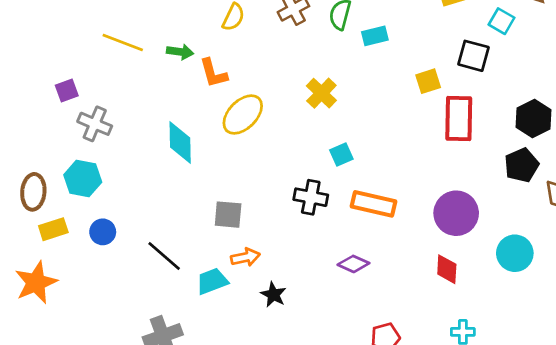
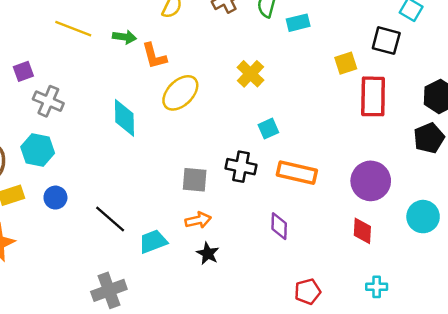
gray square: (228, 215) -> (195, 180), moved
orange arrow: (245, 257) -> (198, 220), moved
purple diamond: (353, 264) -> (279, 226), turned 68

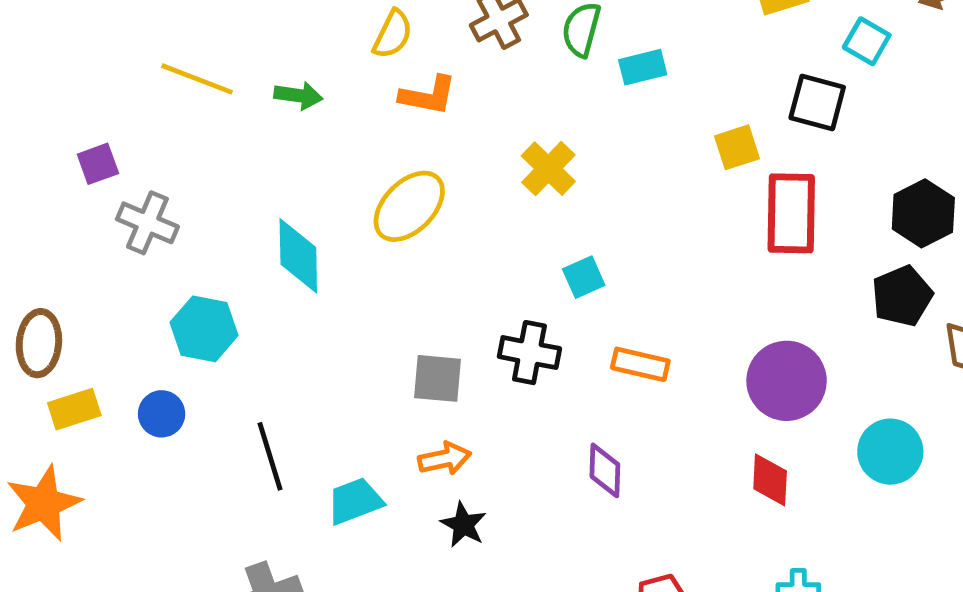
orange L-shape: (154, 56) -> (428, 95), moved, turned -64
cyan hexagon: (38, 150) -> (204, 329), moved
orange rectangle: (297, 173) -> (640, 364), size x0.7
black line: (110, 219) -> (270, 456), turned 32

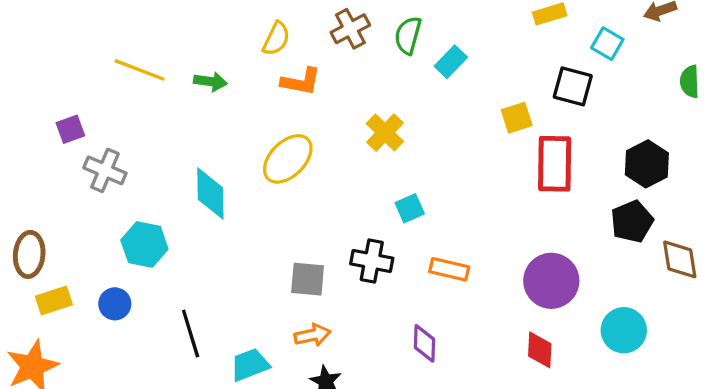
cyan rectangle: (643, 67) -> (451, 62), turned -32

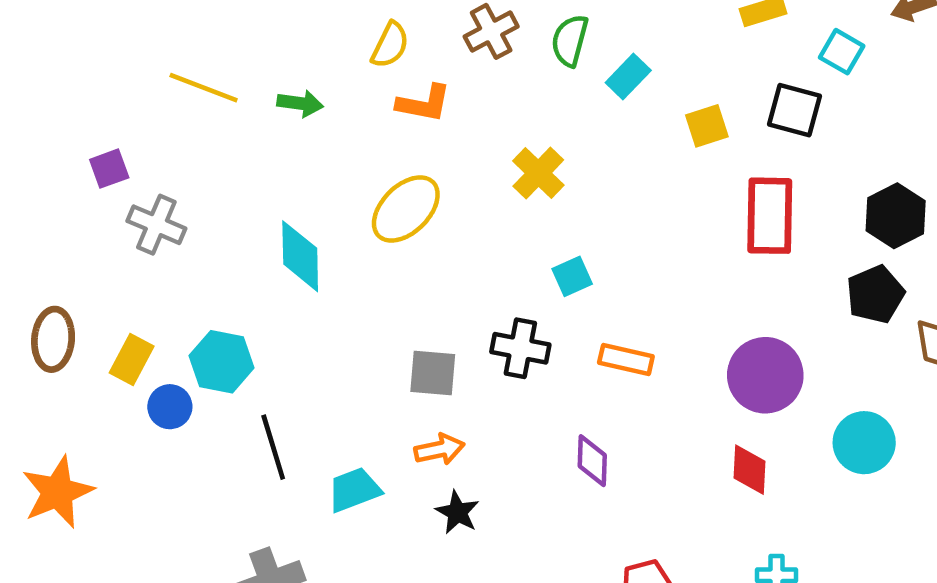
yellow square: (517, 118) -> (707, 126), moved
cyan hexagon: (144, 245) -> (222, 362), moved
yellow rectangle: (54, 301) -> (132, 360), moved, turned -44

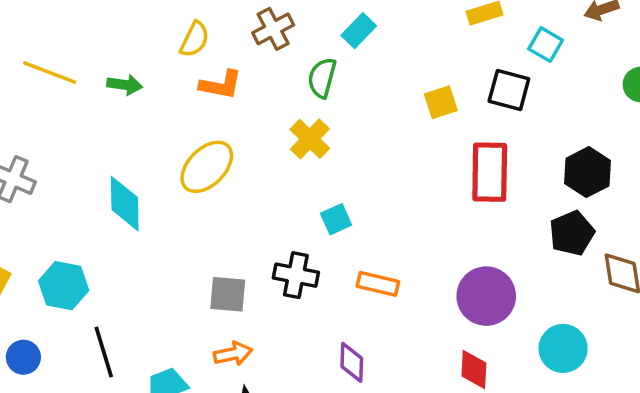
green semicircle: (570, 40) -> (322, 78), moved
cyan rectangle: (628, 76) -> (359, 31), moved
blue circle: (170, 407) -> (23, 357), moved

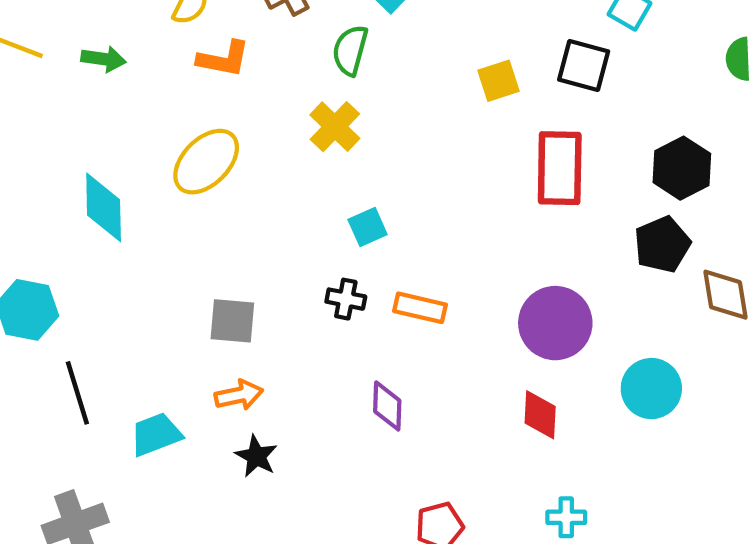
black cross: (296, 275) -> (346, 299), moved, size x0.7

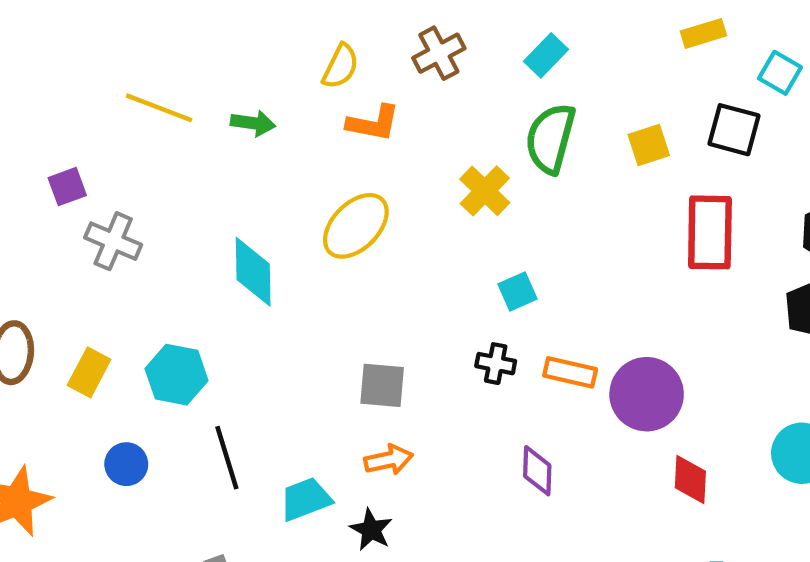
green semicircle: (350, 50) -> (550, 138), moved, size x1.4
purple circle: (555, 323) -> (647, 394), moved
black star: (256, 456) -> (371, 530), moved

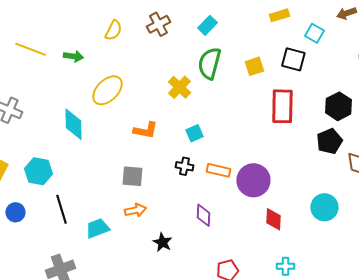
orange L-shape: (373, 123) -> (145, 130), moved
yellow ellipse: (356, 226) -> (107, 90), moved
black star: (371, 530) -> (162, 242), moved

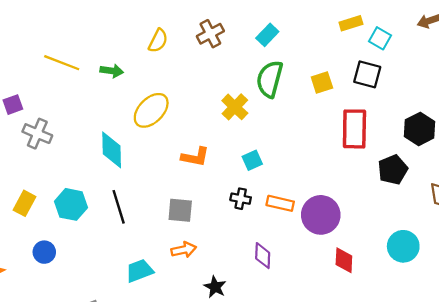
cyan square: (314, 33) -> (380, 38), moved
black pentagon: (329, 141) -> (393, 170), moved
black line: (61, 209) -> (119, 207), moved

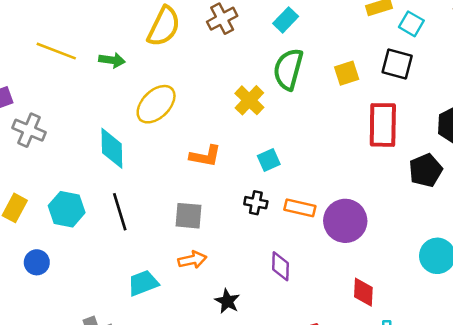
yellow semicircle: (158, 41) -> (164, 26), size x1.5
red diamond: (344, 260) -> (363, 292), moved

